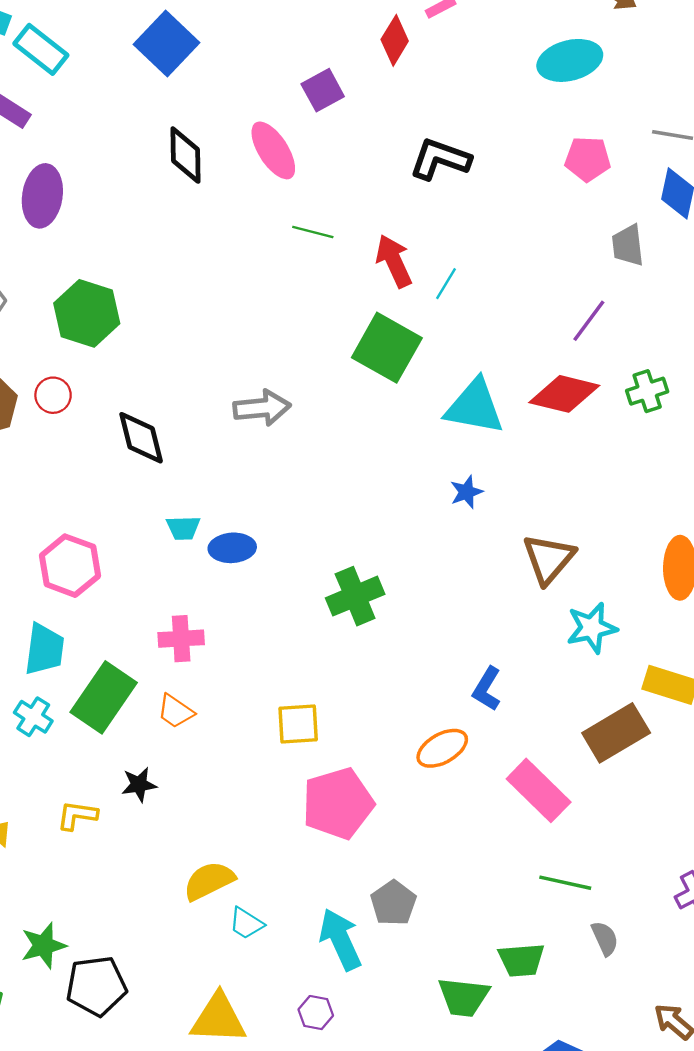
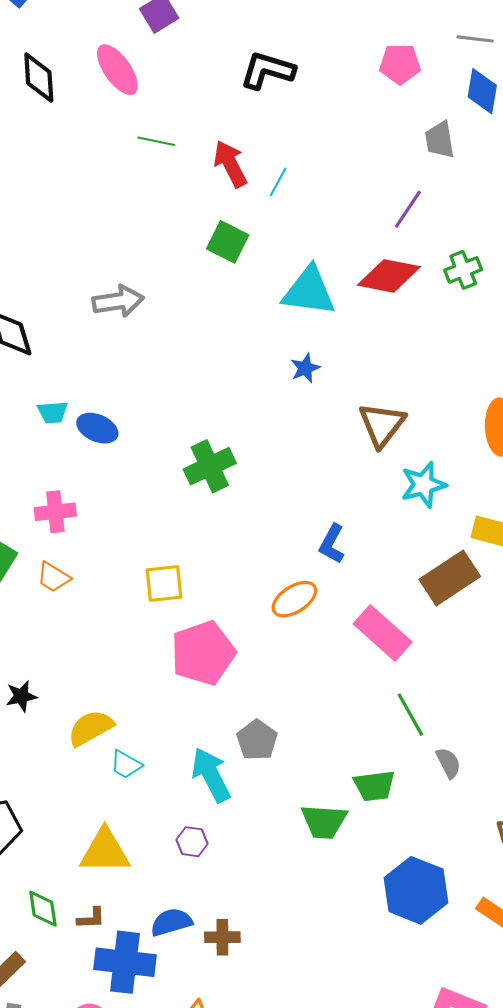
green square: (387, 348) -> (228, 242), size x0.7
blue ellipse: (232, 548) -> (97, 428), turned 30
black star: (139, 785) -> (21, 696), moved
green line: (565, 883) -> (410, 715), turned 51

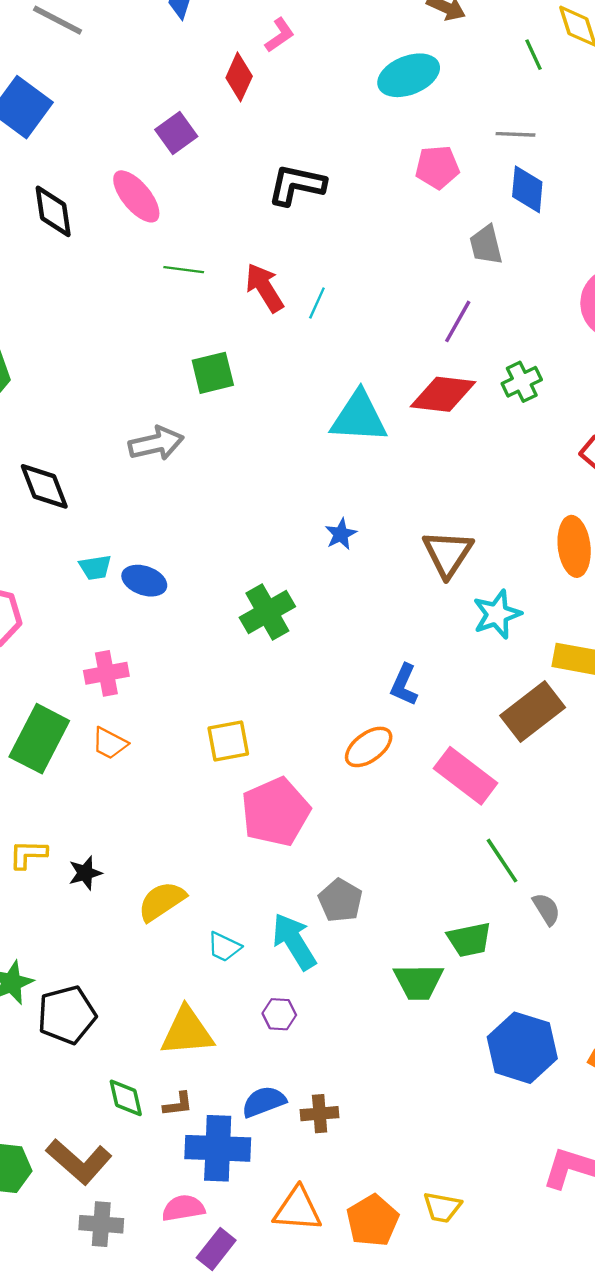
green square: (228, 242) -> (213, 373), moved, turned -36
blue star: (305, 368) -> (341, 534), moved
cyan trapezoid: (126, 765) -> (224, 947), moved

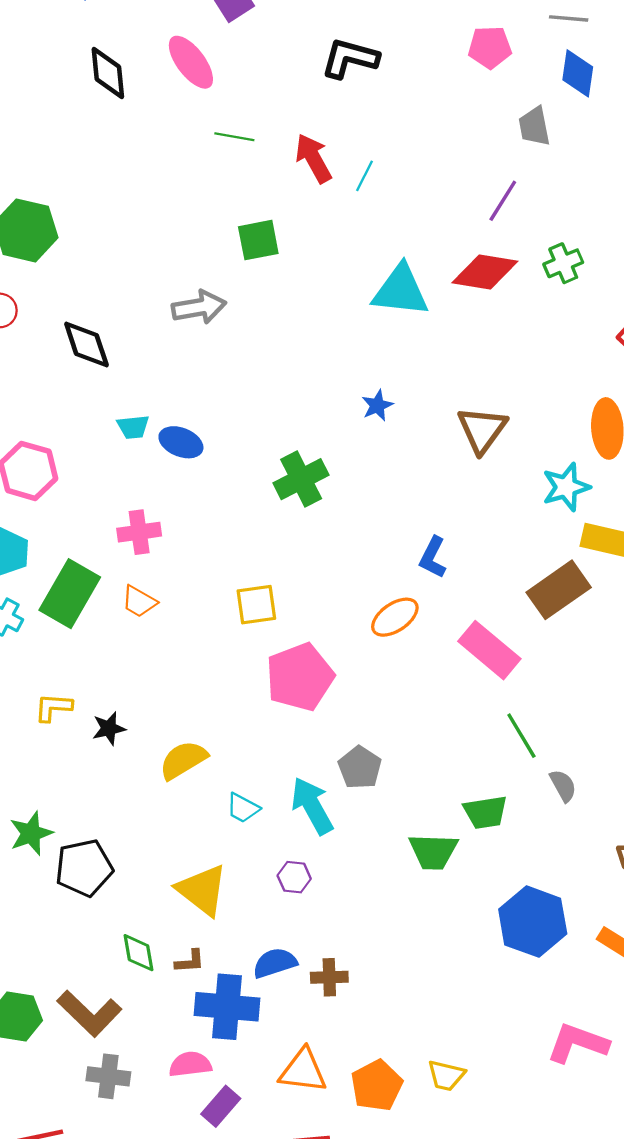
cyan star: (497, 614) -> (566, 487), moved
yellow triangle: (187, 1032) -> (202, 890), turned 40

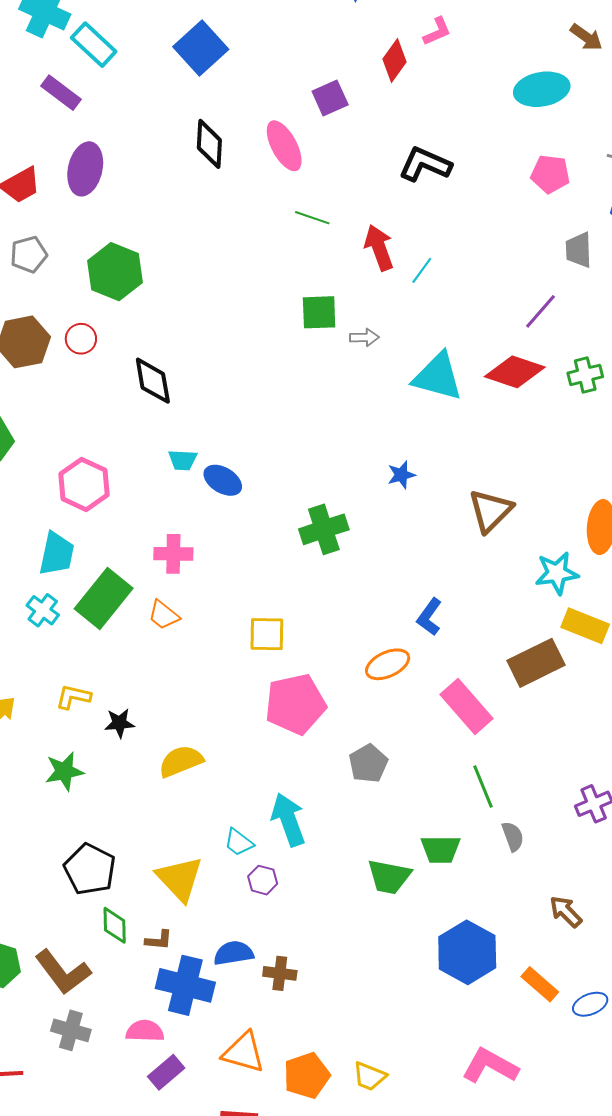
gray arrow: (199, 307) -> (364, 337), moved, size x0.6
gray pentagon: (360, 768) -> (368, 763), moved
cyan trapezoid: (243, 808) -> (239, 842), moved
green star: (31, 833) -> (64, 771), moved
black pentagon: (84, 868) -> (90, 869), moved, turned 30

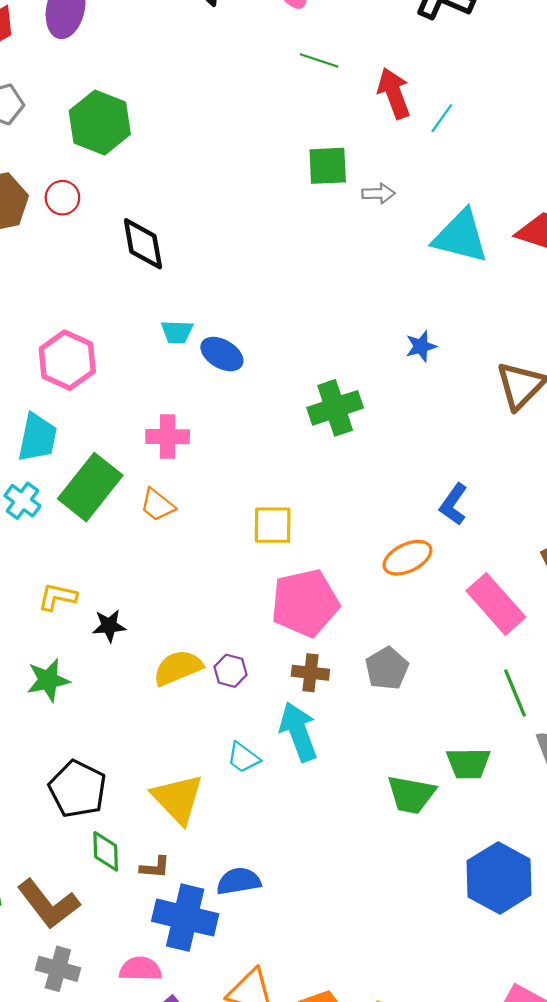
purple hexagon: (263, 880) -> (230, 671), moved
brown cross: (280, 973) -> (310, 673), moved

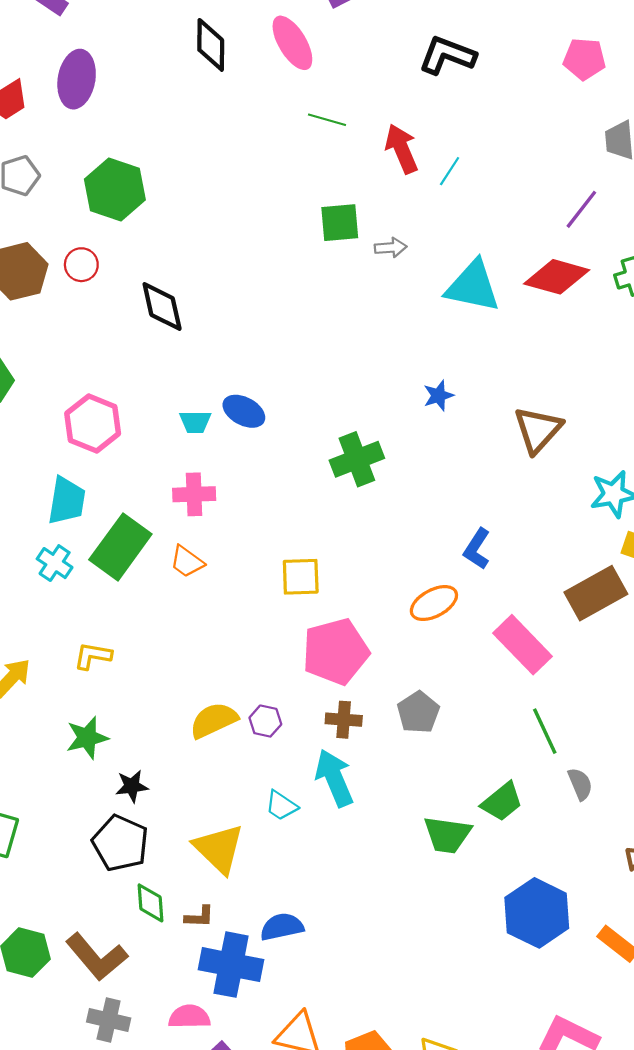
cyan trapezoid: (177, 332) -> (195, 422), moved
black star: (109, 626) -> (132, 786), moved
green trapezoid: (468, 763) -> (502, 802), turned -36

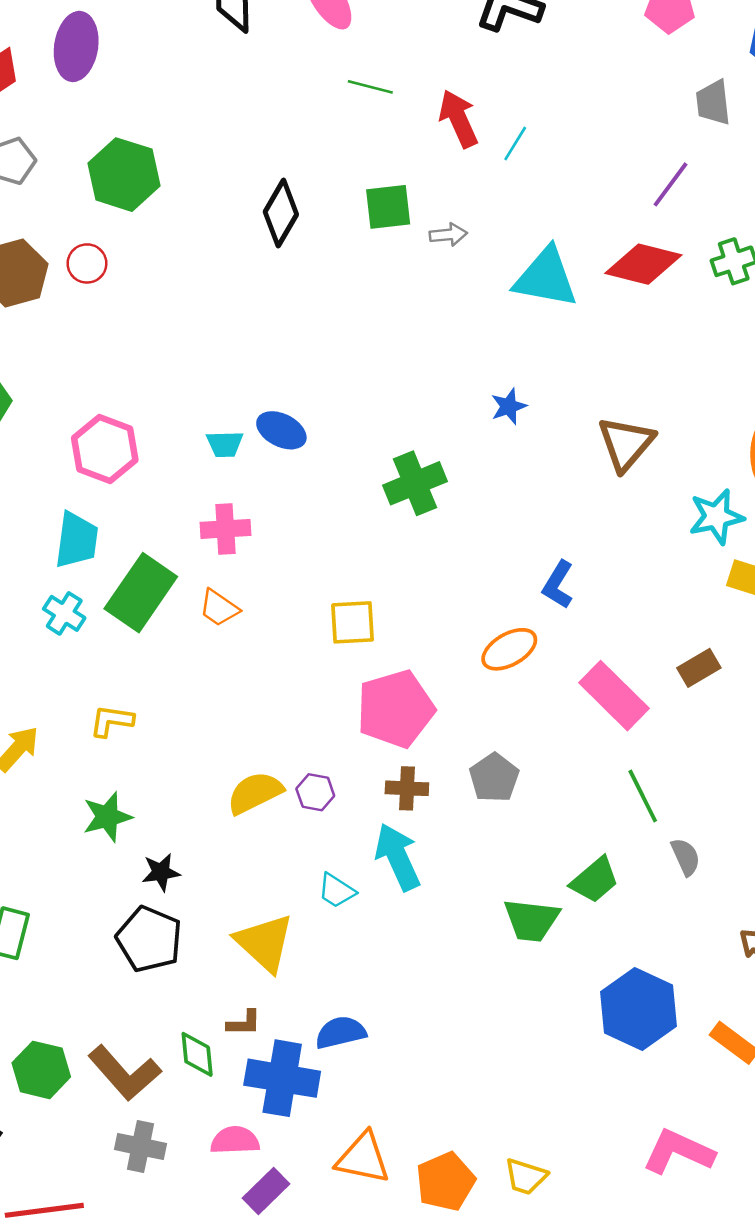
black diamond: (162, 307) -> (281, 213), moved, turned 44
brown rectangle: (596, 593) -> (699, 668), moved, size x0.6
green diamond: (150, 903) -> (197, 1054), moved

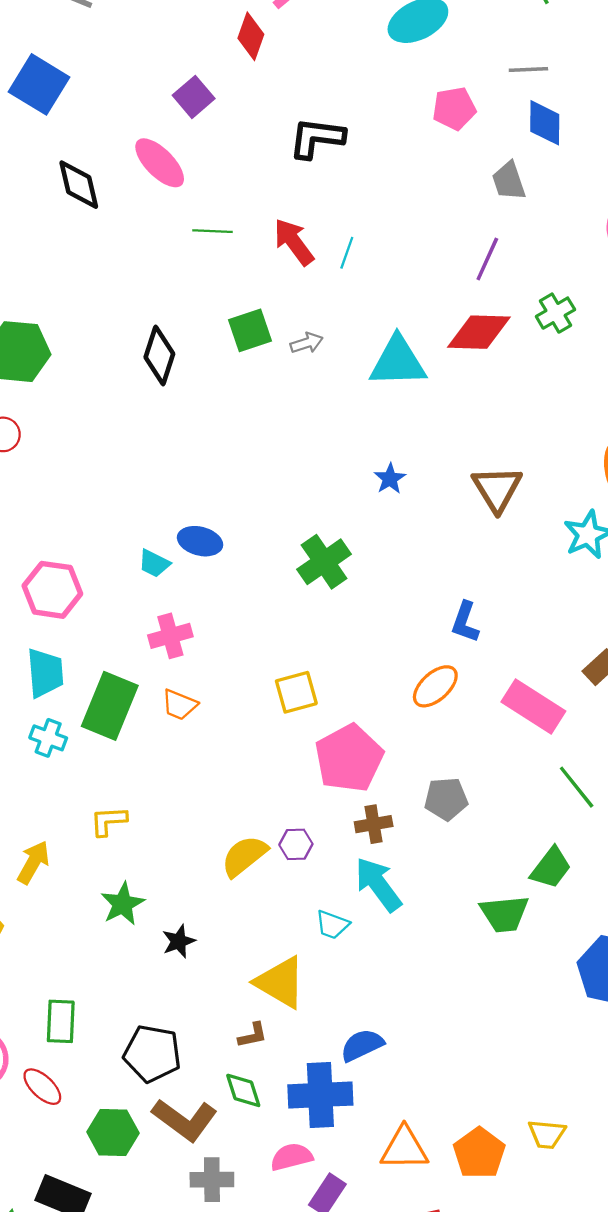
cyan trapezoid: (225, 444) -> (154, 563), turned 40
gray pentagon: (494, 778) -> (446, 799), turned -30
black pentagon: (149, 939) -> (152, 1054), moved
brown L-shape: (244, 1023) -> (253, 1035), moved

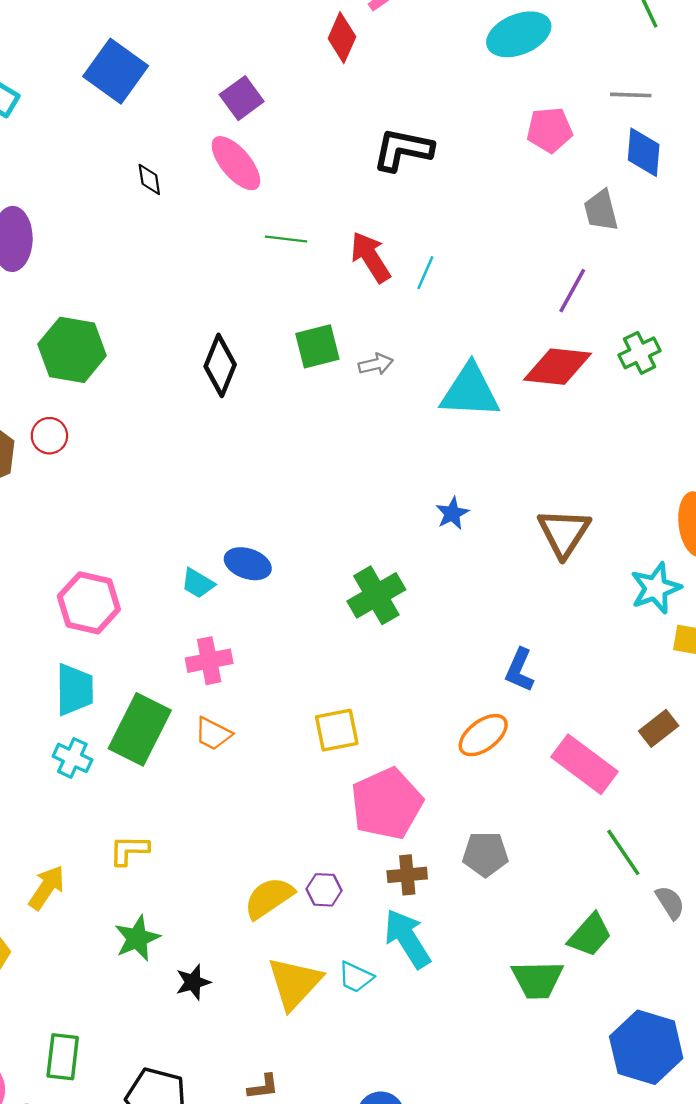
purple square: (194, 97) -> (242, 98), moved
black diamond: (79, 185) -> (149, 179), size x0.6
yellow triangle: (280, 982) -> (295, 983), moved, turned 38

